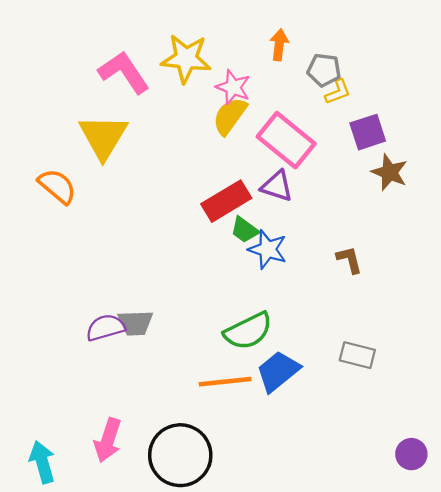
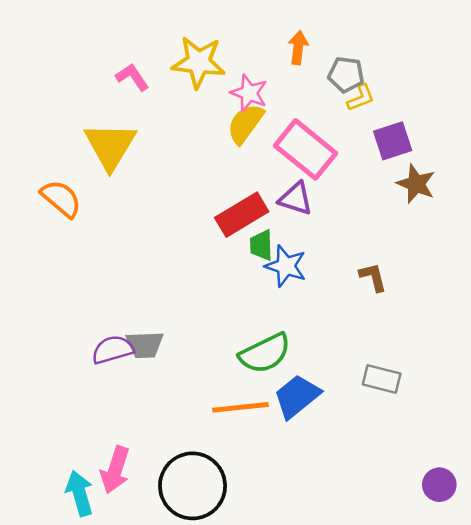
pink L-shape: (124, 72) -> (132, 77), size x0.6
green trapezoid: (245, 230) -> (261, 245), turned 52
cyan arrow: (42, 462) -> (80, 493), moved

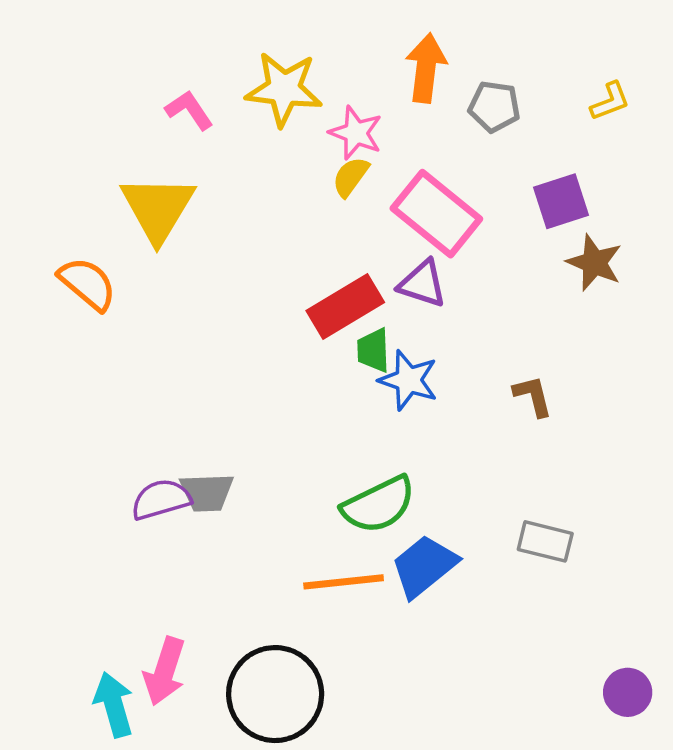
orange arrow: (298, 48) -> (426, 68), size x1.4
yellow L-shape: (361, 98) -> (610, 101), moved
yellow semicircle: (245, 124) -> (351, 177), size x0.7

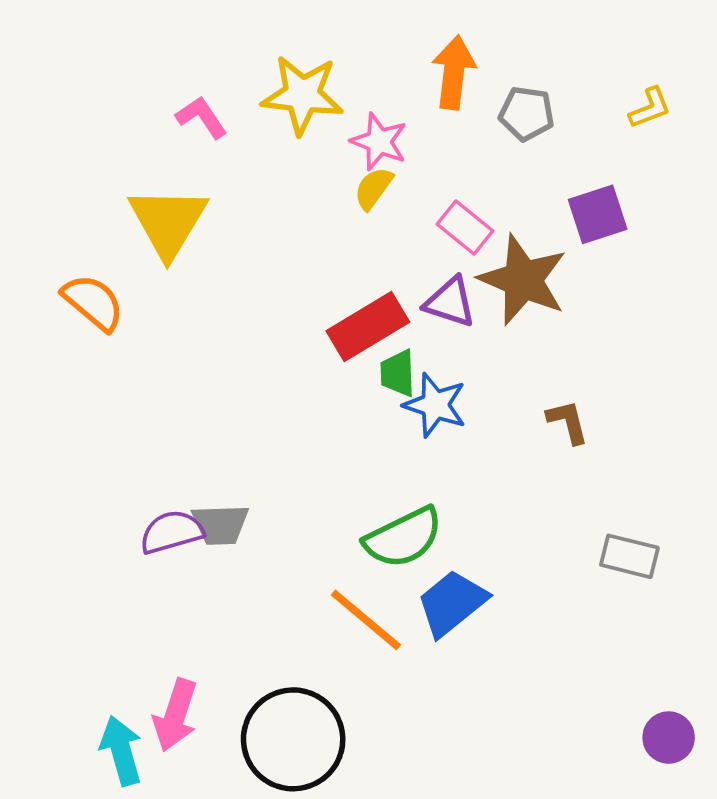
pink rectangle: (436, 214) -> (465, 227), size x0.6
brown star: (594, 263) -> (523, 280), moved, size x1.5
gray rectangle: (545, 541) -> (629, 556), moved
orange line: (344, 582) -> (366, 620), turned 46

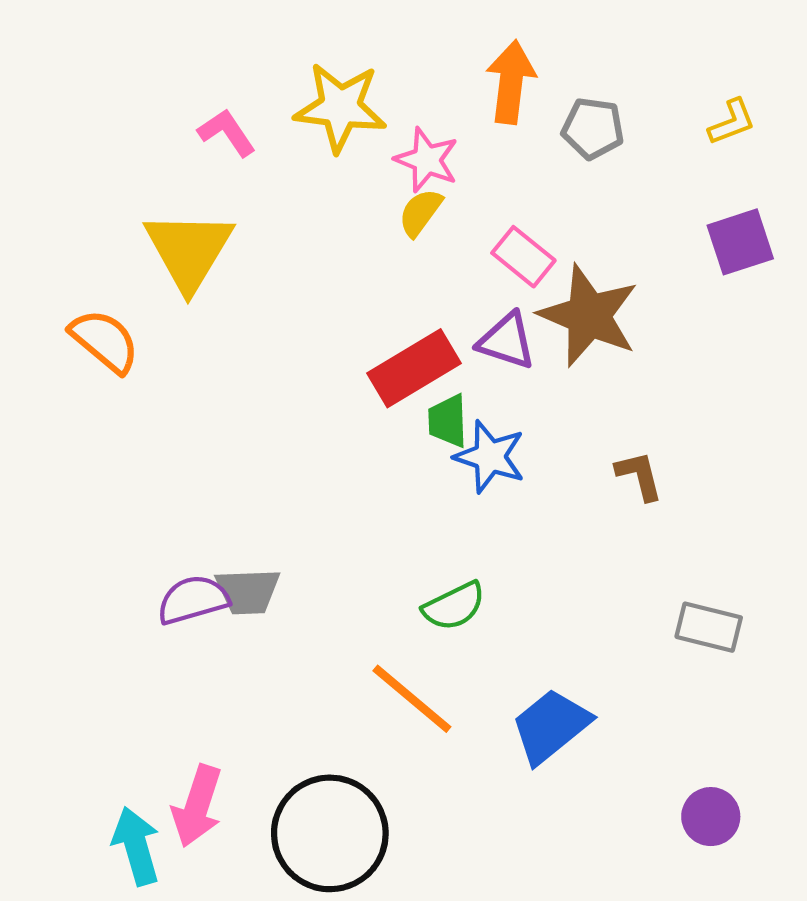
purple square: (598, 214) -> (740, 242), moved
green semicircle: (403, 538) -> (454, 606), size x0.7
blue trapezoid: (452, 603) -> (551, 726), moved
purple circle: (669, 738) -> (711, 817), moved

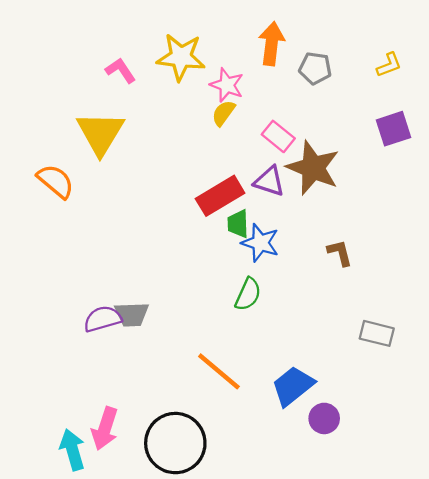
green semicircle: (454, 606) -> (248, 294), moved, turned -40
purple circle: (711, 817) -> (324, 418), moved

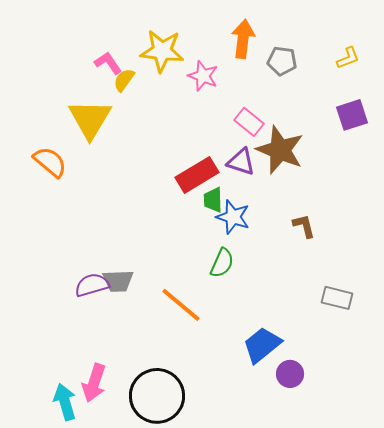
yellow semicircle: (223, 113) -> (124, 80), moved
orange line: (219, 371) -> (181, 305), moved

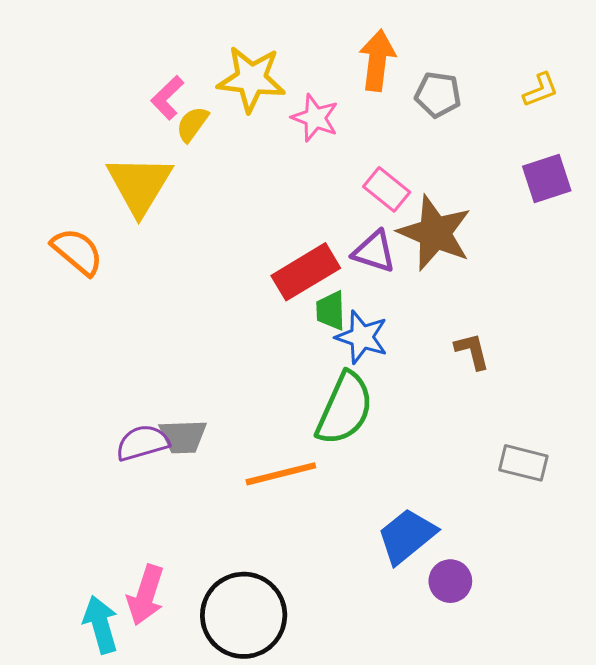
pink L-shape: (108, 63) -> (167, 98), turned -100
green semicircle: (222, 263) -> (345, 409), size x1.6
orange line: (181, 305) -> (281, 474), turned -54

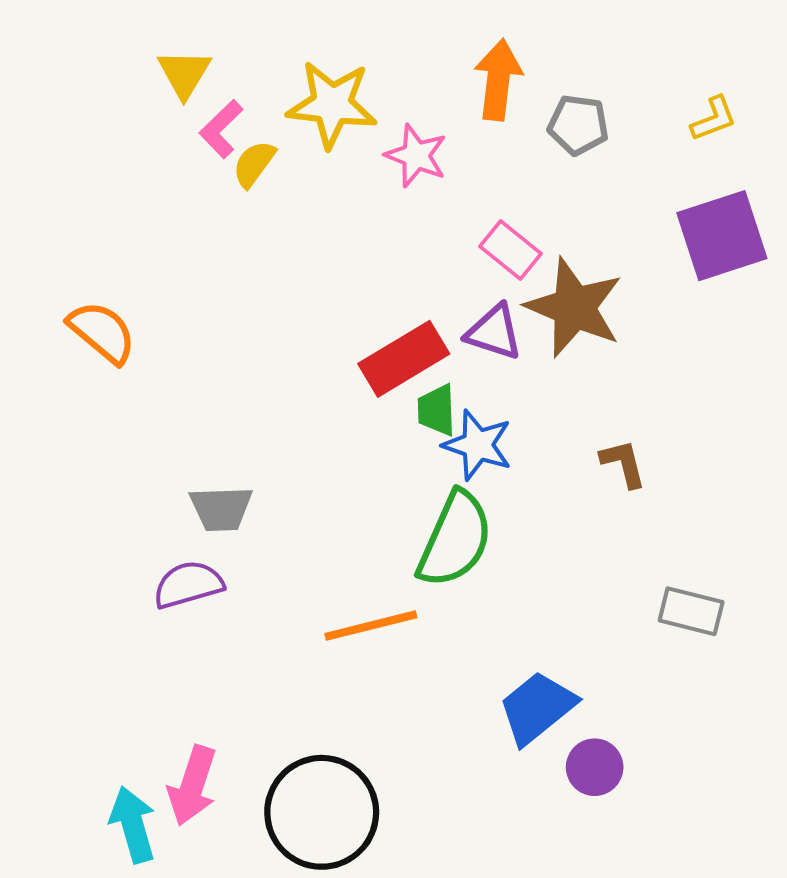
purple square: (547, 179) -> (722, 236), size x1.4
yellow triangle: (139, 185) -> (184, 74), moved, size x0.6
gray trapezoid: (183, 437) -> (221, 509), moved

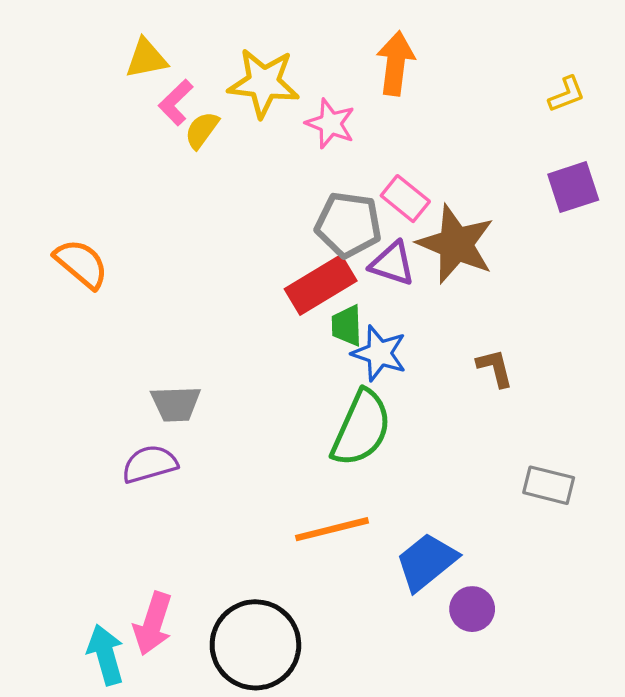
yellow triangle: (184, 74) -> (146, 58), turned 48
gray pentagon: (578, 125) -> (348, 225), moved, size x1.4
purple square: (722, 236) -> (573, 187), size x0.7
orange line: (371, 626) -> (332, 529), moved

